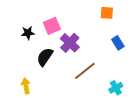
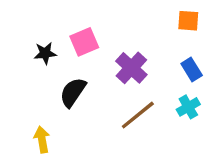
orange square: (107, 13) -> (188, 21), moved
purple cross: (70, 43) -> (131, 68), moved
cyan cross: (116, 88) -> (188, 107), moved

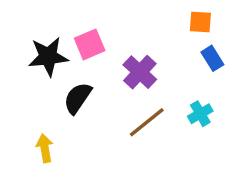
black star: (45, 53) -> (48, 57), size x1.6
blue rectangle: (192, 69) -> (212, 58), moved

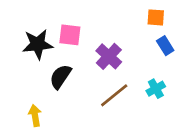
pink square: (90, 44) -> (70, 35), turned 30

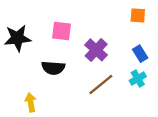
black star: (38, 44) -> (18, 38), moved
blue rectangle: (165, 46) -> (140, 54), moved
black semicircle: (60, 77) -> (53, 68), turned -120

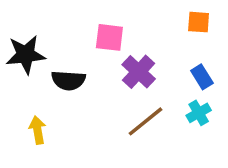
pink square: (62, 31) -> (109, 37), moved
black semicircle: (53, 68) -> (68, 80), moved
yellow arrow: (31, 102) -> (38, 130), moved

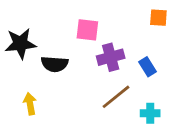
purple cross: (139, 72) -> (111, 57), turned 32
blue rectangle: (202, 77) -> (148, 67), moved
cyan cross: (199, 113) -> (150, 113), moved, turned 30

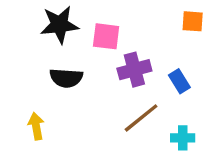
black star: (20, 44) -> (59, 25), moved

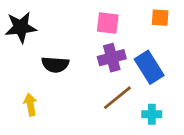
black star: (59, 25) -> (21, 27), moved
pink square: (106, 36) -> (108, 23), moved
blue rectangle: (179, 81) -> (149, 67), size x1.6

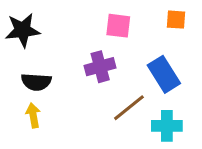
purple cross: (112, 58) -> (100, 67), moved
black semicircle: (55, 65) -> (36, 82), moved
cyan cross: (152, 114) -> (167, 126), size x1.4

